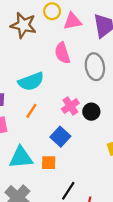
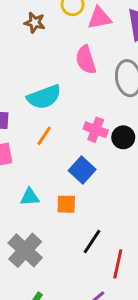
brown star: (23, 25) -> (35, 23), size x0.6
pink cross: (70, 106) -> (96, 130), turned -36
cyan triangle: (21, 157) -> (30, 197), size x0.6

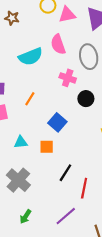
brown star: (35, 23) -> (12, 18), moved
cyan semicircle: (44, 97) -> (31, 57), moved
pink cross: (96, 130) -> (68, 78), moved

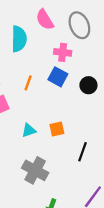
cyan semicircle: (31, 57) -> (19, 39), turned -55
black circle: (86, 99) -> (88, 85), moved
blue square: (57, 122) -> (58, 77), moved

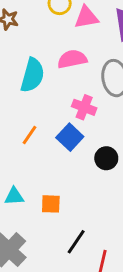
pink semicircle: (45, 20) -> (72, 59), turned 95

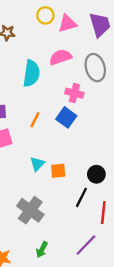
black circle: (106, 158) -> (96, 174), moved
cyan triangle: (14, 196) -> (37, 164), moved, turned -35

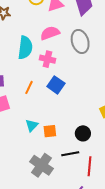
pink cross: (74, 93) -> (47, 59), moved
black line: (81, 197) -> (70, 154), turned 54
gray cross: (30, 210) -> (41, 165), moved

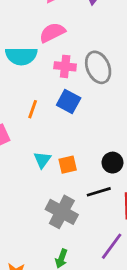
gray ellipse: (80, 41) -> (98, 67), moved
cyan semicircle: (25, 48) -> (21, 56), turned 90
pink cross: (47, 59) -> (65, 66), moved

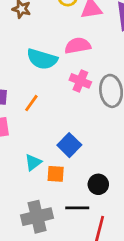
blue square: (69, 102) -> (69, 145), moved
orange line: (33, 109) -> (31, 103), moved
gray cross: (62, 212) -> (37, 217), turned 32

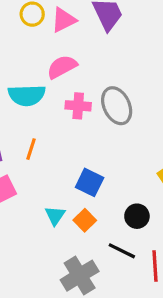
orange square: (56, 174) -> (85, 220), turned -30
black line: (77, 208) -> (122, 251), turned 45

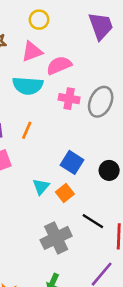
pink triangle: (64, 20) -> (32, 51), moved
gray ellipse: (117, 106) -> (101, 102), turned 44
black circle: (137, 216) -> (109, 170), moved

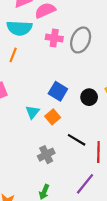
orange line: (27, 130) -> (13, 55), moved
gray cross: (56, 238) -> (46, 155), size x0.7

